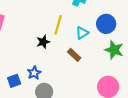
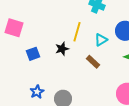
blue star: (34, 73) -> (37, 92), moved
blue square: (14, 81) -> (33, 54), moved

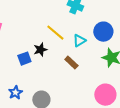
yellow line: (77, 32) -> (55, 33), turned -66
blue square: (33, 54) -> (24, 59), moved

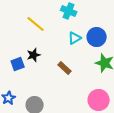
yellow line: (55, 33) -> (36, 24), moved
cyan triangle: (79, 41) -> (75, 38), moved

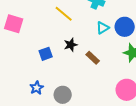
black star: (34, 55) -> (71, 45), moved

